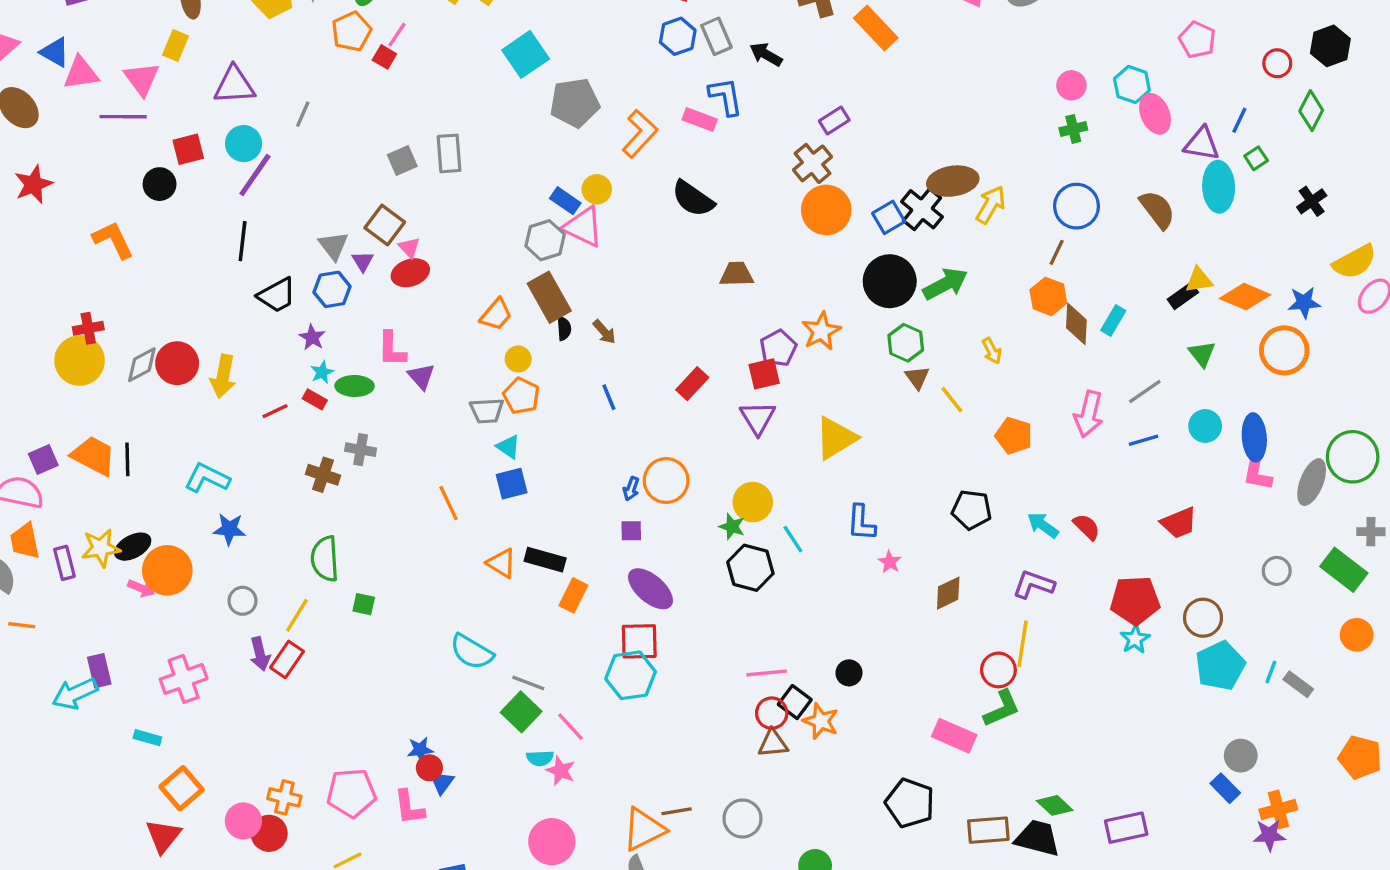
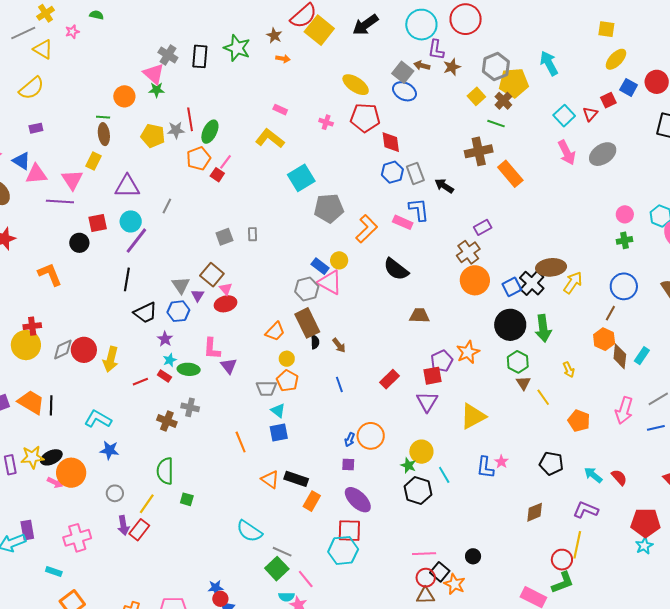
gray rectangle: (449, 153) -> (252, 234), size x0.6
green arrow: (945, 284) -> (543, 328), turned 108
pink star: (890, 562) -> (501, 462), moved

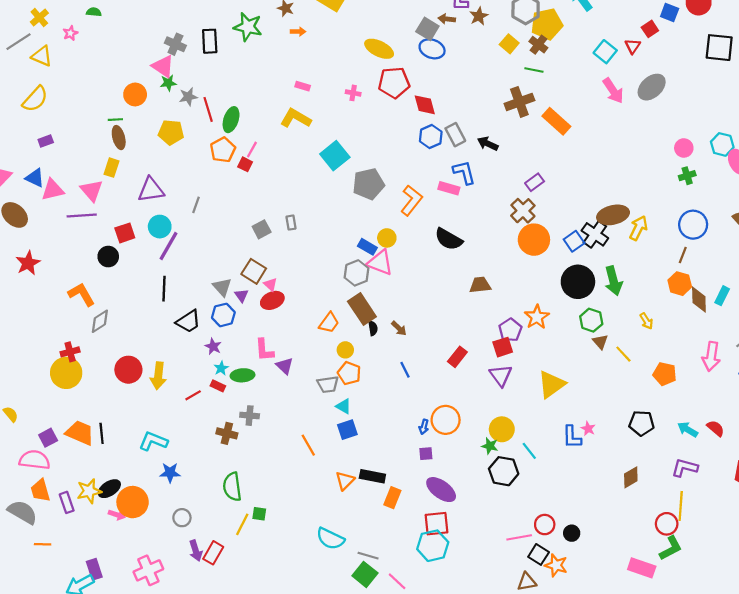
gray star: (176, 130) -> (188, 97), moved
gray diamond: (63, 350) -> (100, 321), moved
orange triangle: (270, 479) -> (345, 481), turned 48
yellow line: (147, 504) -> (242, 524), moved
red circle: (426, 578) -> (545, 525), moved

